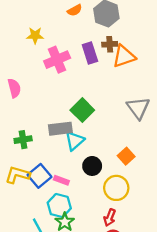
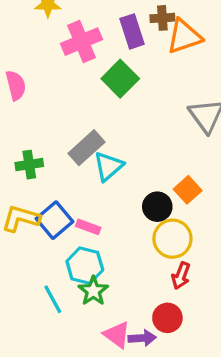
green square: (82, 110) -> (120, 79), moved
gray rectangle: (60, 129) -> (87, 148), turned -35
black circle: (92, 166) -> (157, 207), moved
red arrow: (110, 218) -> (181, 276), moved

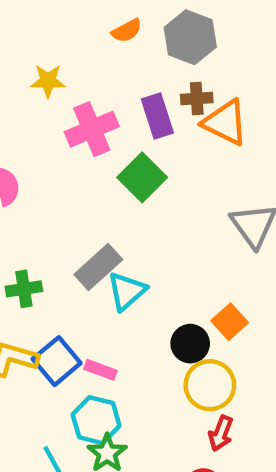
orange triangle: (184, 36) -> (225, 123), turned 45

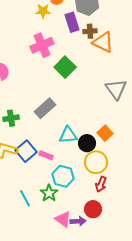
yellow star: (48, 81) -> (43, 11), moved
purple rectangle: (157, 116) -> (72, 22), moved
cyan triangle: (127, 291) -> (68, 135), moved, turned 36
cyan hexagon: (96, 420) -> (63, 176), moved

